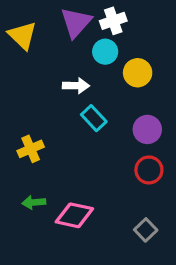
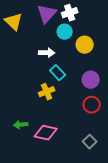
yellow cross: (31, 149) -> (47, 92), moved

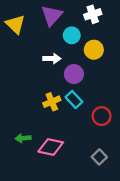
white cross: (70, 13) -> (93, 14), moved
cyan rectangle: (58, 73) -> (74, 99), moved
purple circle: (91, 80) -> (74, 74), moved

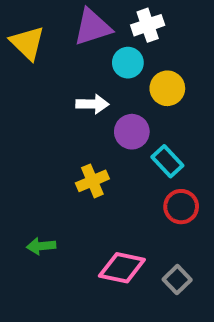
white cross: (93, 14) -> (148, 25), moved
purple triangle: (52, 15) -> (92, 27), turned 30
cyan rectangle: (74, 99) -> (167, 161), moved
pink diamond: (51, 147) -> (122, 268), moved

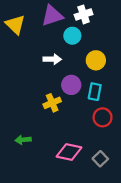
yellow circle: (167, 88) -> (96, 60), moved
purple circle: (132, 132) -> (71, 85), moved
cyan rectangle: (167, 161) -> (95, 92), turned 54

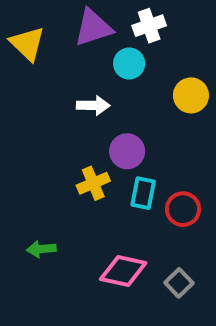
yellow circle: (96, 60) -> (191, 95), moved
cyan rectangle: (95, 92) -> (143, 193), moved

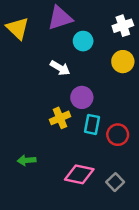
white cross: (149, 26) -> (123, 26), moved
white arrow: (93, 105) -> (60, 68), turned 30

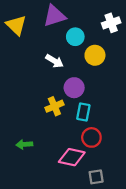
yellow circle: (123, 62) -> (95, 55), moved
red circle: (118, 135) -> (91, 137), moved
gray square: (115, 182) -> (96, 177), moved, turned 35

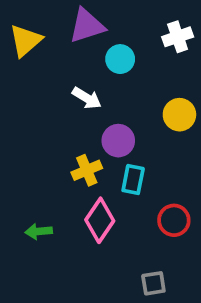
yellow triangle: (16, 25) -> (26, 41), turned 35
yellow circle: (95, 55) -> (179, 115), moved
red circle: (91, 137) -> (174, 220), moved
pink diamond: (72, 157) -> (100, 220), moved, turned -68

